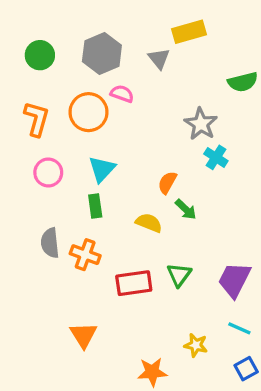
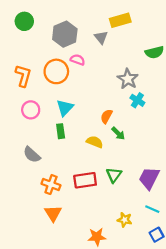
green circle: (40, 55) -> (24, 21), moved
gray semicircle: (50, 243) -> (32, 155), turned -42
orange cross: (85, 255) -> (51, 185), moved

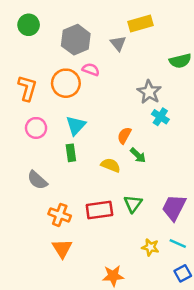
yellow star: (125, 220) -> (150, 247), moved

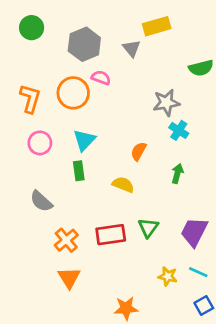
gray star: (149, 92) -> (166, 103), turned 30
green arrow: (138, 155) -> (177, 174), moved, turned -119
orange cross: (60, 215) -> (66, 240), turned 30

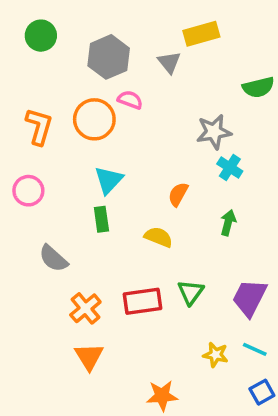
pink circle: (40, 143) -> (28, 191), moved

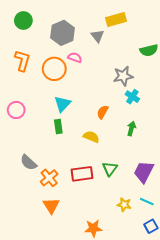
orange L-shape: (39, 126) -> (22, 61), moved
gray semicircle: (53, 258) -> (29, 162), moved

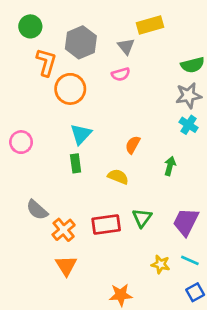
pink semicircle: (75, 58) -> (121, 74), moved, turned 144
orange L-shape: (22, 61) -> (46, 62), moved
gray star: (123, 76) -> (189, 96), moved
cyan cross: (132, 97) -> (189, 125), moved

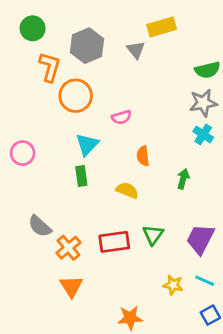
pink semicircle: (121, 74) -> (121, 117), moved
orange semicircle: (133, 145) -> (143, 156), turned -36

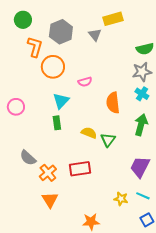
orange semicircle: (143, 156) -> (113, 103), moved, size x1.5
green arrow: (183, 179) -> (141, 125), moved, size x1.5
green triangle: (153, 235) -> (108, 140), moved

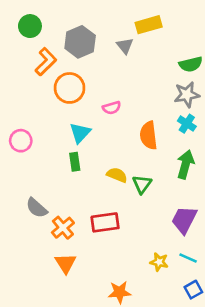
orange L-shape: (35, 47) -> (46, 62), turned 30

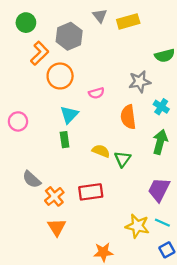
gray triangle: (125, 46) -> (100, 16), moved
gray star: (187, 95) -> (140, 82), moved
yellow star: (159, 262) -> (137, 226), size x1.5

